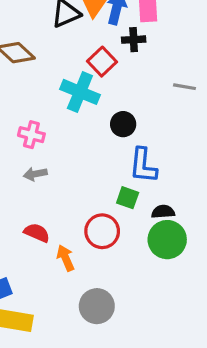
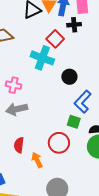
blue L-shape: (143, 165) -> (83, 102), turned 40
gray arrow: (35, 174) -> (17, 109), size x1.5
red semicircle: (37, 233) -> (19, 145), turned -105

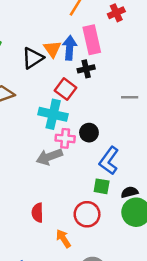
pink cross: (14, 85) -> (65, 138), moved
gray arrow: (17, 109) -> (49, 157), moved
red semicircle: (19, 145) -> (38, 213), moved

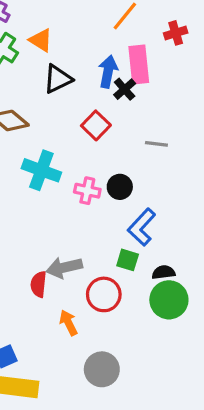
orange triangle: (52, 49) -> (41, 40), moved, turned -30
black cross: (86, 69) -> (125, 89), moved, turned -35
gray line: (130, 97) -> (156, 144), moved
cyan cross: (53, 114) -> (41, 170), moved
gray arrow: (49, 157) -> (64, 268), moved

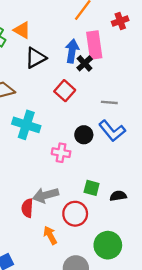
pink cross: (87, 191) -> (61, 153), moved
blue L-shape: (142, 227) -> (112, 131), moved, turned -80
green circle: (169, 300) -> (108, 245), moved

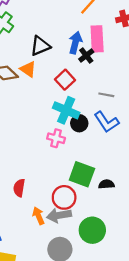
orange triangle: (22, 30) -> (28, 69), moved
cyan cross: (26, 125) -> (66, 110), moved
green square: (92, 188) -> (82, 174), size x1.6
gray arrow: (46, 195) -> (59, 215), moved

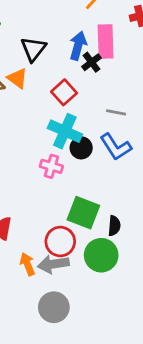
black triangle: (40, 46) -> (33, 49), turned -30
black semicircle: (106, 184) -> (114, 226), turned 98
green circle: (92, 230) -> (101, 255), moved

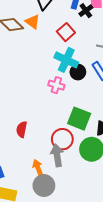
orange arrow: (27, 264) -> (38, 168), moved
gray arrow: (53, 264) -> (57, 155), turned 90
gray circle: (54, 307) -> (44, 186), moved

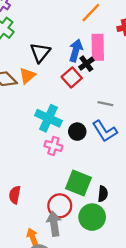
orange triangle: (33, 22) -> (27, 76), turned 42
red square: (66, 32) -> (72, 78), moved
cyan cross: (66, 60) -> (48, 118), moved

